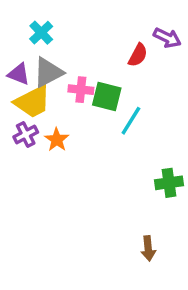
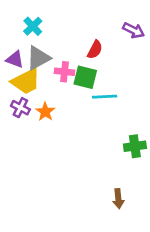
red semicircle: (138, 55) -> (95, 50), moved
cyan line: (131, 121) -> (105, 97), turned 55
purple cross: (26, 135) -> (20, 108), turned -36

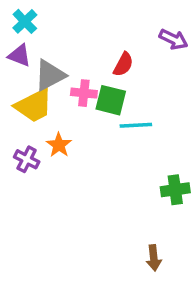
cyan cross: (33, 26) -> (25, 21), moved
purple triangle: (15, 59) -> (19, 55), moved
purple cross: (20, 108) -> (27, 159), moved

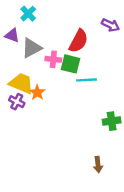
cyan cross: (25, 21) -> (28, 14), moved
red semicircle: (123, 64) -> (78, 41), size x1.5
yellow trapezoid: (34, 106) -> (21, 83), moved, turned -130

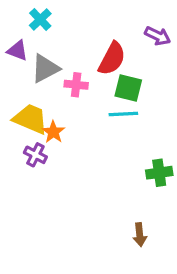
green square: (70, 64) -> (128, 88), moved
purple cross: (17, 102) -> (35, 155), moved

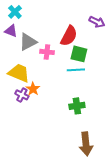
cyan cross: (40, 20) -> (15, 12), moved
orange star: (53, 132) -> (33, 89), moved
green cross: (159, 173) -> (77, 106), moved
brown arrow: (140, 235) -> (86, 144), size x1.6

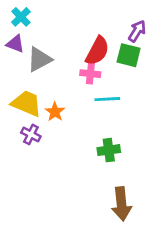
purple arrow: (97, 22) -> (137, 31), turned -84
pink cross: (47, 52) -> (90, 74), moved
green square: (79, 54) -> (129, 55), moved
orange star: (33, 89) -> (55, 112), moved

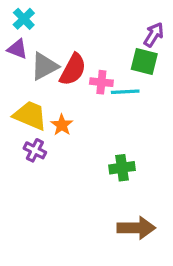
red semicircle: (97, 51) -> (73, 69), moved
cyan line: (107, 99) -> (125, 92), moved
brown arrow: (121, 204) -> (136, 228), turned -84

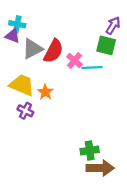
cyan cross: (24, 19) -> (17, 24), moved, turned -35
pink cross: (101, 82) -> (74, 61), turned 35
green cross: (122, 168) -> (90, 151), moved

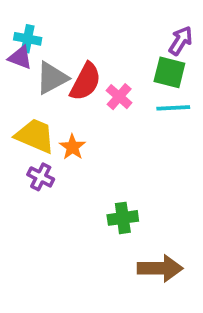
cyan line: (92, 68) -> (173, 108), moved
green cross: (90, 151) -> (123, 218), moved

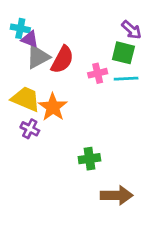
purple arrow: (181, 41) -> (132, 30), turned 100
purple triangle: (20, 57) -> (30, 39), moved
pink cross: (119, 97) -> (98, 73), moved, turned 36
orange star: (72, 147) -> (53, 107), size x1.5

